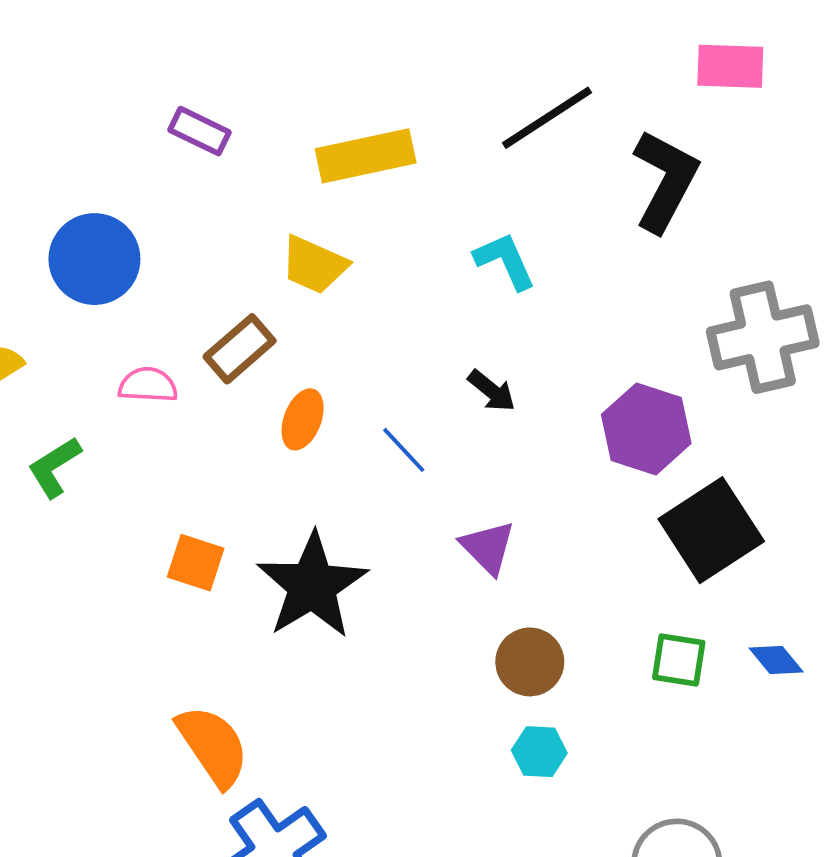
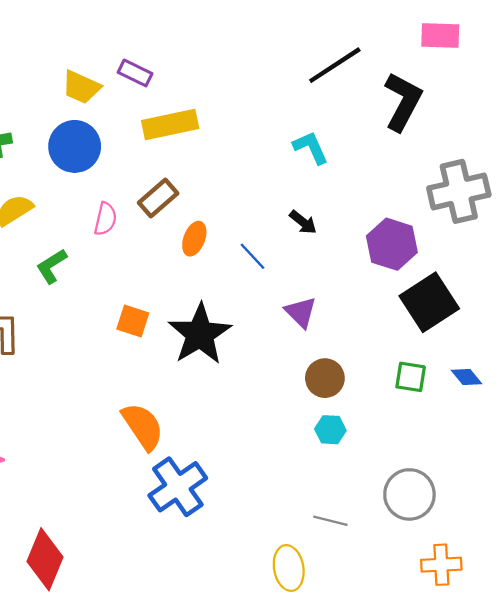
yellow rectangle: (366, 156) -> (170, 124), moved
yellow trapezoid: (314, 265) -> (81, 87), moved
pink semicircle: (148, 385) -> (105, 219), turned 100

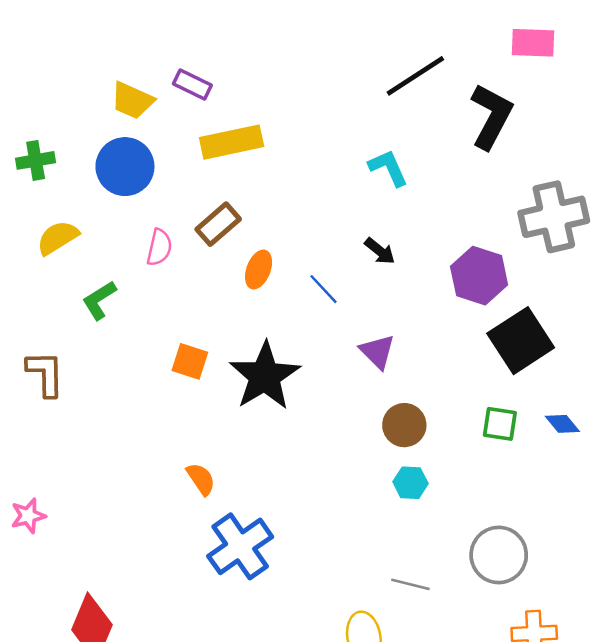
orange semicircle: (143, 426) -> (201, 479), size x0.6

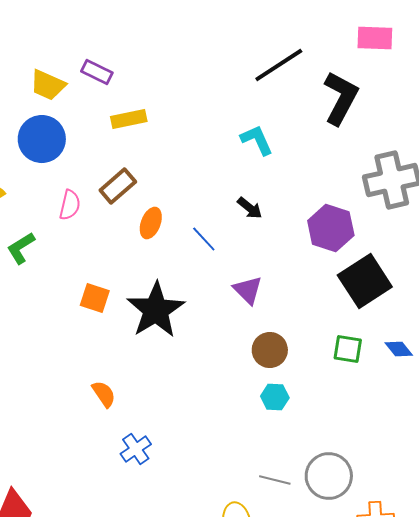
yellow rectangle: (232, 142) -> (129, 119), size x0.7
blue cross: (240, 546) -> (136, 449), size x0.6
gray circle: (499, 555) -> (329, 476), moved

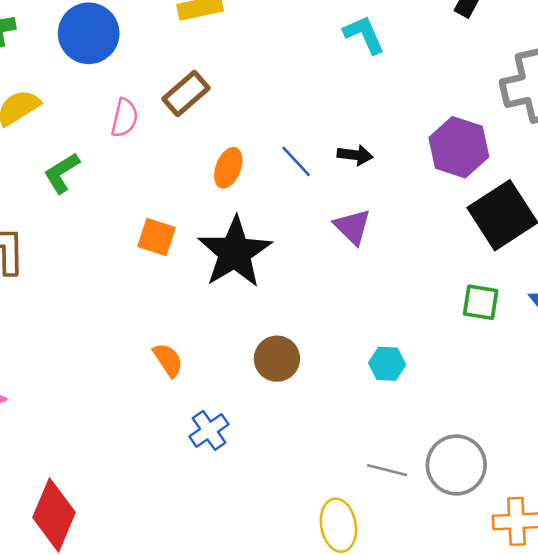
black arrow: (250, 208) -> (355, 155), moved, turned -32
orange ellipse: (151, 223) -> (228, 168), moved
brown circle: (270, 350) -> (277, 359), moved

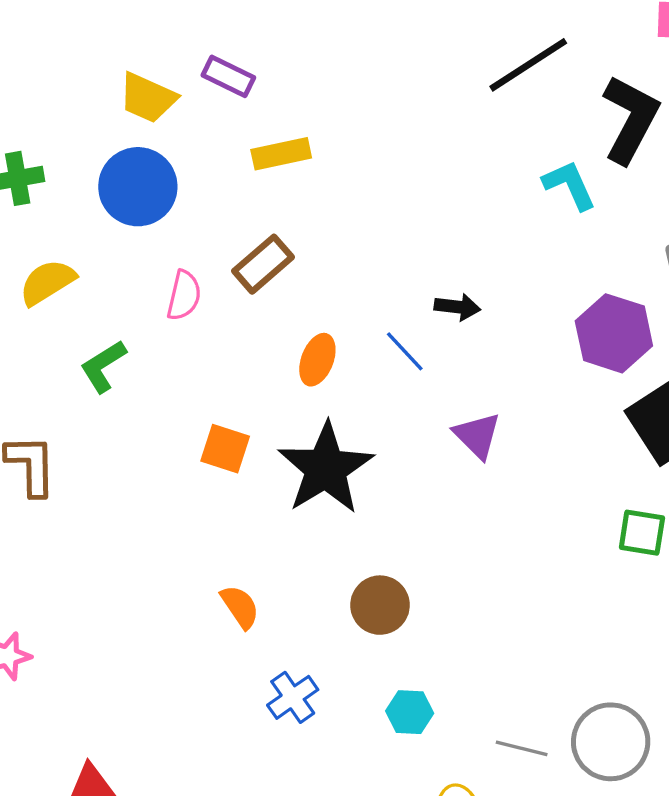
cyan L-shape: (364, 35) -> (569, 185), moved
black arrow: (355, 155) -> (457, 307), moved
cyan hexagon: (387, 364) -> (410, 712), moved

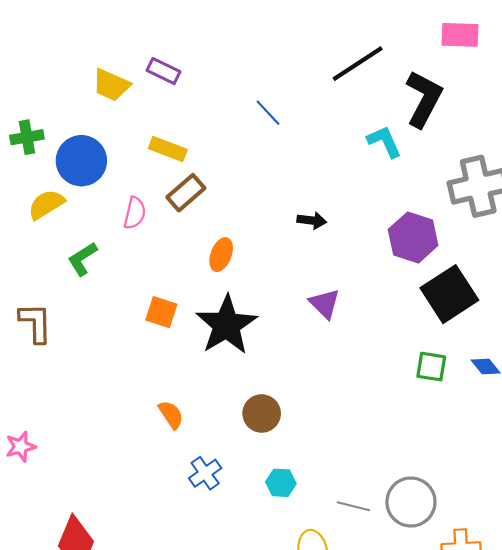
yellow rectangle: (281, 154) -> (168, 149), moved, turned 33
blue circle: (138, 187) -> (81, 161), moved
blue line: (405, 351) -> (268, 113), moved

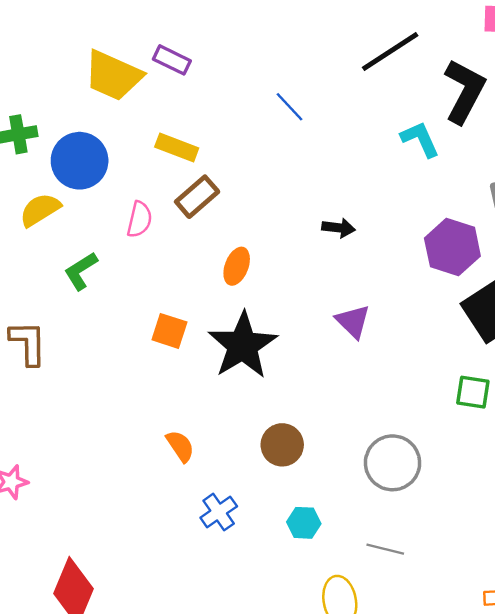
yellow trapezoid: (111, 85) -> (113, 76), size x1.4
gray circle: (411, 502) -> (393, 463), moved

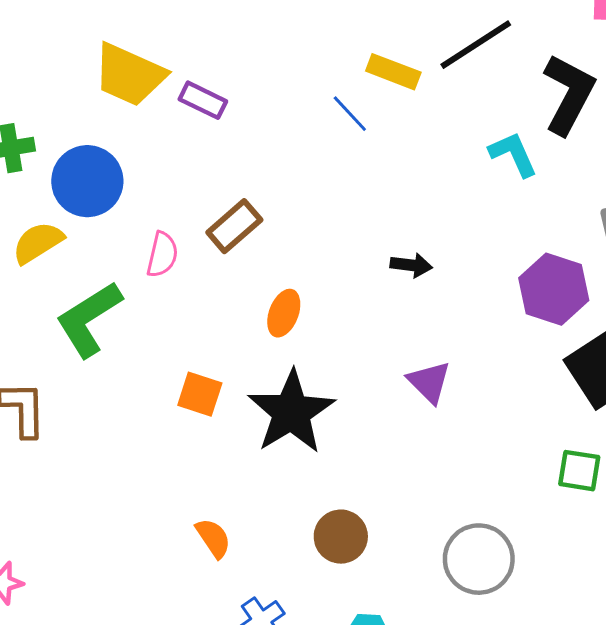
purple rectangle: (172, 60) -> (203, 100), moved
yellow rectangle: (177, 147) -> (393, 72), moved
green L-shape: (81, 271) -> (89, 319), size x1.6

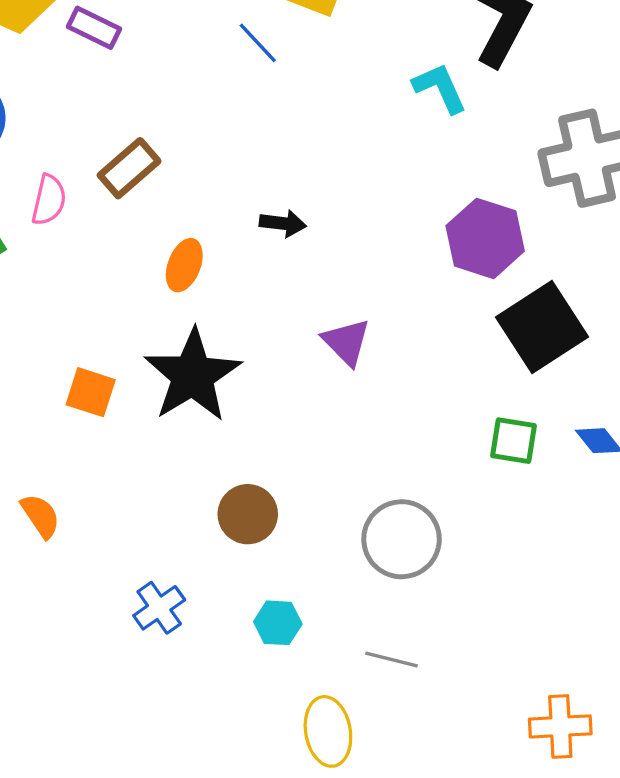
black arrow: (411, 265) -> (283, 223), moved
orange square: (200, 394) -> (91, 392), moved
orange semicircle: (213, 538) -> (41, 516), moved

